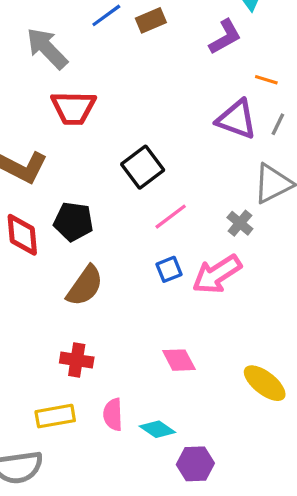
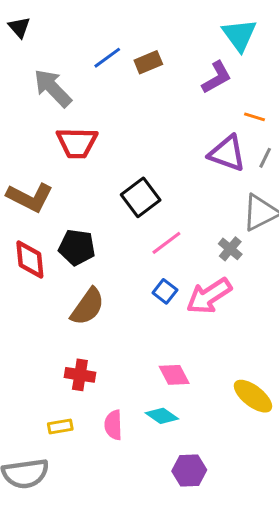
blue square: (169, 269) -> (165, 291), turned -30
yellow rectangle: (55, 416) -> (60, 426), size x0.7
cyan diamond: (157, 429) -> (162, 416), moved

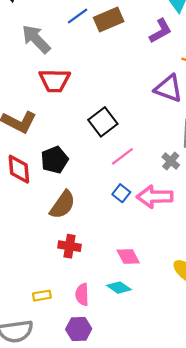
brown rectangle: (148, 62) -> (109, 19), size x1.4
black pentagon: (77, 247) -> (55, 160), turned -30
pink arrow: (209, 296) -> (155, 197), turned 32
red cross: (80, 375) -> (69, 246), moved
purple hexagon: (189, 470) -> (79, 329), moved

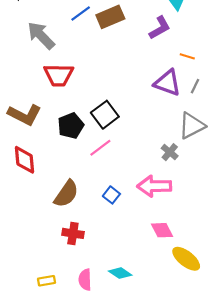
pink line: (122, 156) -> (100, 148), moved
black pentagon: (55, 160) -> (71, 126), moved
blue square: (121, 193) -> (111, 195), moved
pink diamond: (128, 256) -> (162, 230), moved

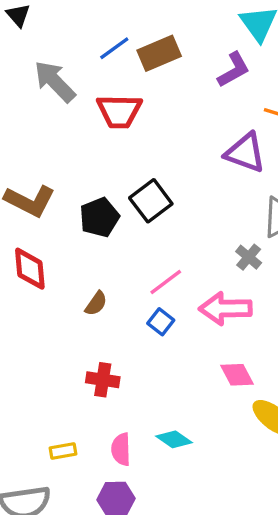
red trapezoid: (59, 75) -> (119, 111), moved
pink line: (100, 148) -> (166, 282), moved
brown semicircle: (66, 194) -> (96, 304), moved, size x0.6

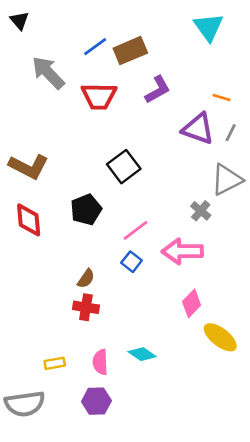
purple L-shape: (234, 70) -> (158, 90), moved
black pentagon: (99, 217) -> (86, 210), moved
brown semicircle: (96, 304) -> (86, 279), moved
pink diamond: (237, 375) -> (192, 303), turned 72

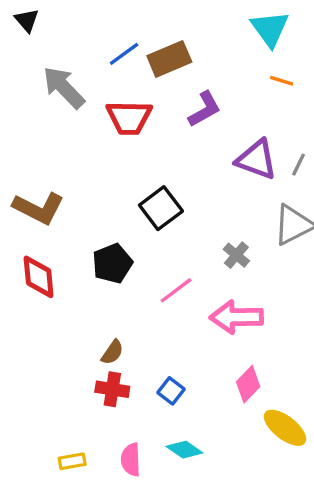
orange line: (222, 97) -> (282, 81), moved
gray cross: (201, 211) -> (236, 255), moved
blue square: (132, 262) -> (171, 391), moved

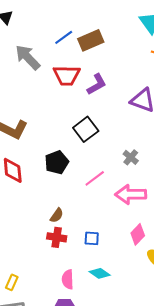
purple L-shape: (205, 109) -> (97, 84), moved
blue square: (171, 391) -> (92, 238), turned -35
yellow rectangle: (72, 461) -> (12, 282), moved, turned -56

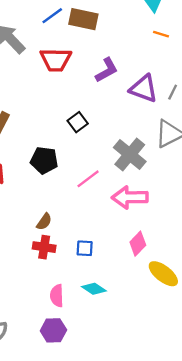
brown rectangle: (91, 40) -> (83, 19), turned 35
purple L-shape: (97, 84) -> (107, 70), moved
black square: (86, 129) -> (78, 122), size x0.7
gray cross: (131, 157) -> (130, 155), size x1.8
black pentagon: (57, 162) -> (44, 160), turned 30

